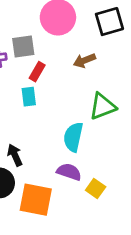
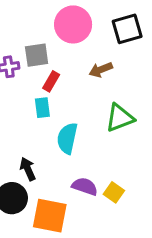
cyan semicircle: (73, 137) -> (67, 138), moved
yellow square: (96, 189) -> (114, 192), moved

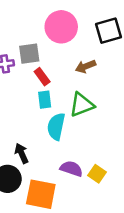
red rectangle: (51, 81) -> (42, 77), turned -66
cyan rectangle: (42, 108) -> (45, 100), moved
green triangle: (120, 118) -> (82, 105), moved

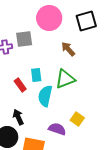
brown arrow: (85, 66) -> (68, 49), turned 70
red rectangle: (42, 77) -> (20, 85), moved
yellow square: (97, 174) -> (77, 119), moved

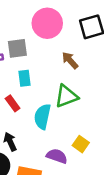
cyan rectangle: (36, 75) -> (25, 78), moved

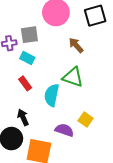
cyan rectangle: (25, 78) -> (27, 58), moved, turned -56
green triangle: (66, 96) -> (73, 77), turned 40

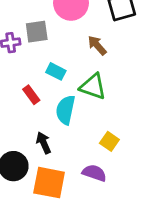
cyan rectangle: (27, 58) -> (56, 71), moved
black arrow: (23, 117) -> (44, 143), moved
purple semicircle: (64, 130) -> (94, 173), moved

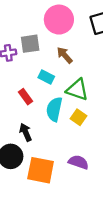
brown arrow: (97, 45) -> (65, 55), moved
yellow square: (109, 141) -> (78, 117), moved
black arrow: (44, 143) -> (26, 132), moved

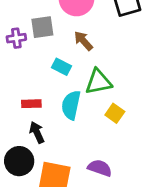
green triangle: (77, 90) -> (98, 82), turned -30
red rectangle: (26, 97) -> (31, 104), moved, turned -56
yellow square: (78, 117) -> (115, 113), moved

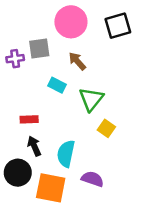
green triangle: (98, 82) -> (91, 99), turned -40
cyan semicircle: (71, 105) -> (66, 154), moved

